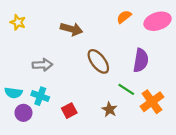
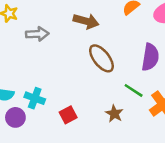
brown arrow: (71, 29) -> (86, 21), moved
gray arrow: (42, 65) -> (37, 34), moved

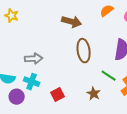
gray arrow: (37, 34) -> (34, 59), moved
brown ellipse: (101, 58) -> (84, 51), turned 30

